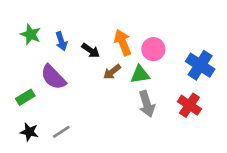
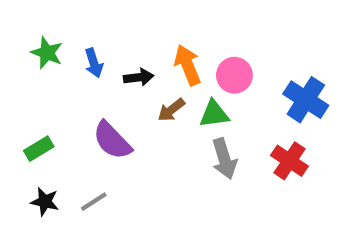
black arrow: (91, 50) -> (139, 77), turned -42
purple semicircle: (53, 77) -> (112, 140), moved

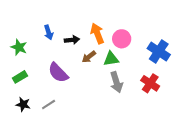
green star: (47, 53) -> (19, 47), moved

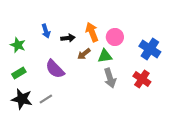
black star: (23, 104) -> (22, 99), size x1.5

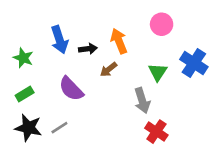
blue arrow: (46, 31) -> (59, 40), size x1.5
pink circle: (115, 37) -> (162, 24), moved
green triangle: (105, 56) -> (158, 72), moved, turned -49
red cross: (142, 79) -> (156, 132), moved

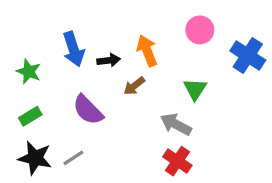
blue cross: (194, 63) -> (248, 56), moved
gray arrow: (142, 100) -> (176, 124), turned 135
red cross: (156, 132) -> (177, 161), moved

